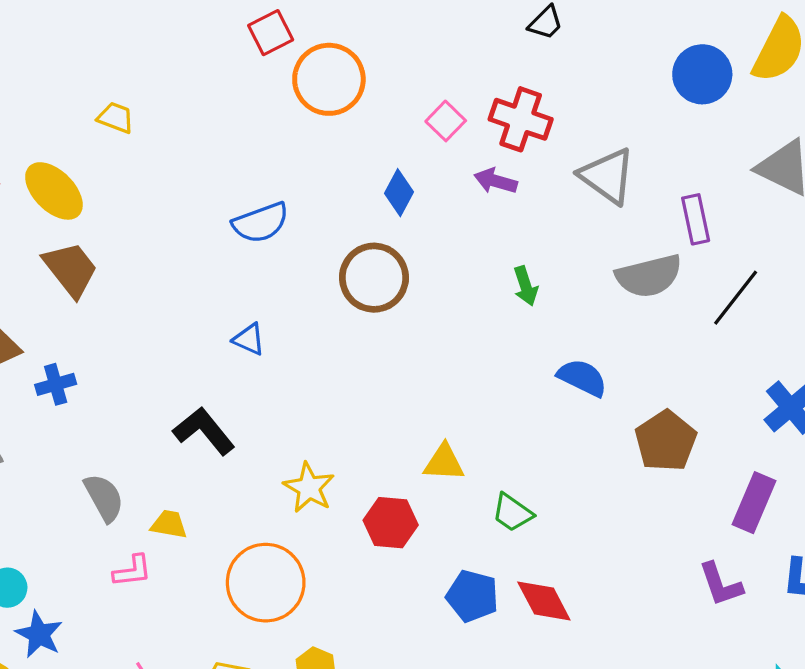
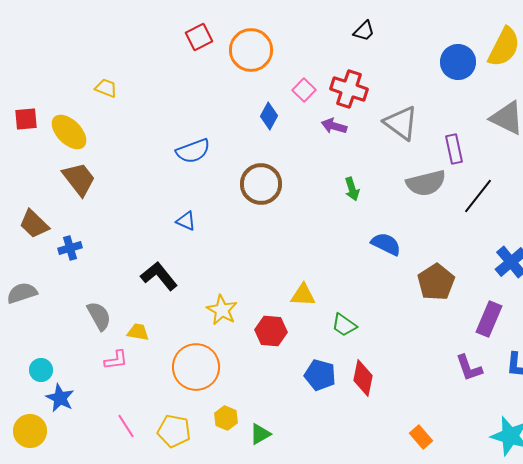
orange circle: (329, 79) -> (251, 50), moved
blue diamond: (399, 193) -> (269, 116), moved
red diamond: (544, 601) -> (363, 378), turned 39

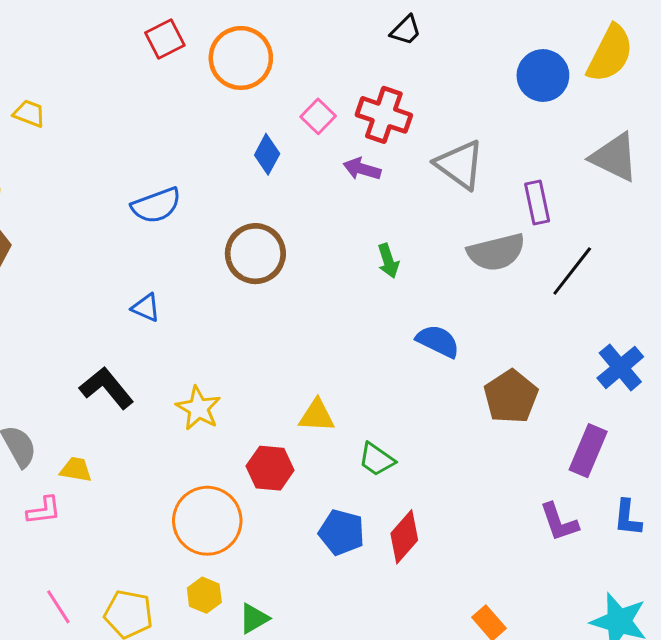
yellow star: (222, 310) -> (198, 408), moved
orange circle: (196, 367) -> (207, 521), moved
red diamond: (363, 378) -> (404, 537), turned 30

